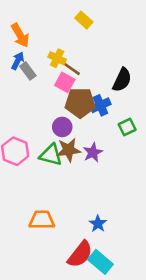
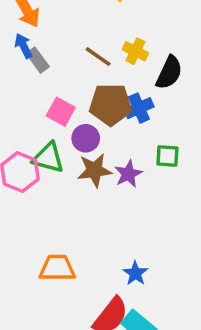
yellow cross: (57, 58) -> (135, 51), moved
blue arrow: (18, 61) -> (23, 46), turned -54
pink square: (65, 82) -> (61, 112), moved
green square: (127, 127) -> (167, 156), moved, turned 30
green triangle: (51, 155) -> (48, 158), moved

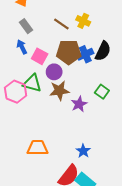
blue arrow: (23, 46) -> (22, 47), moved
black semicircle: (169, 73) -> (103, 51), moved
green square: (167, 156) -> (102, 92), moved, turned 32
purple star: (128, 174) -> (79, 104), moved

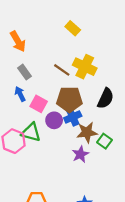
yellow cross: (83, 21) -> (85, 67), size x1.5
blue cross: (85, 54) -> (73, 117), moved
brown star: (59, 91) -> (87, 132), moved

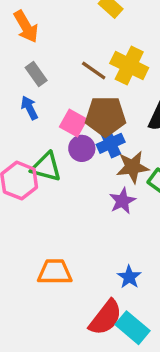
pink square: (39, 104) -> (73, 123), moved

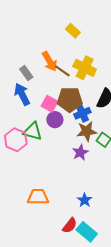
orange arrow: (26, 27) -> (50, 61), moved
blue arrow: (29, 108) -> (22, 94), size x1.5
blue cross: (111, 143) -> (82, 113), moved
red semicircle: (105, 318) -> (70, 225), size x0.7

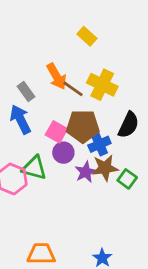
purple star: (80, 152) -> (86, 172), moved

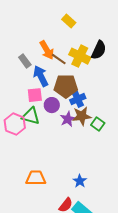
blue arrow: (20, 119) -> (41, 76), moved
black semicircle: (129, 125) -> (99, 50), moved
pink square: (56, 132) -> (35, 95), moved, turned -35

